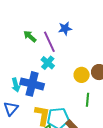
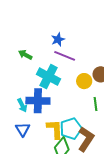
purple line: (49, 42) -> (65, 56), moved, turned -30
cyan cross: (48, 63) -> (49, 77), size x1.6

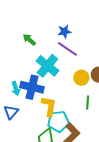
yellow L-shape: (55, 129) -> (49, 106), moved

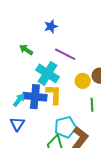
blue star: (64, 31) -> (51, 26), moved
cyan arrow: (16, 88) -> (19, 100), turned -120
yellow L-shape: (49, 106) -> (54, 94), moved

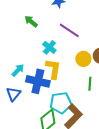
cyan cross: (48, 73) -> (49, 47), size x0.6
blue cross: (35, 97) -> (38, 81), moved

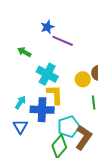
purple line: (69, 30) -> (63, 41), moved
cyan cross: (49, 47) -> (47, 74), size x1.5

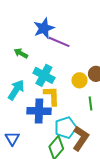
blue star: (47, 27) -> (44, 28), size x1.5
cyan arrow: (20, 102) -> (16, 90), moved, size x1.5
blue triangle: (20, 127) -> (12, 138), moved

